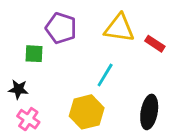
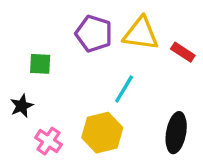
purple pentagon: (61, 28) -> (94, 34), moved
black star: (18, 89) -> (22, 106), turned -30
pink cross: (28, 119) -> (49, 141), moved

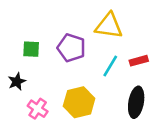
purple pentagon: (94, 34) -> (71, 48), moved
red rectangle: (183, 52) -> (139, 61), moved, turned -48
cyan line: (124, 89) -> (110, 66), moved

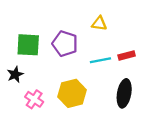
yellow triangle: (109, 26) -> (99, 23), size x0.6
green square: (31, 49) -> (28, 45), size x1.5
cyan line: (110, 66) -> (100, 60), turned 48

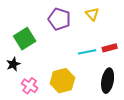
yellow triangle: (99, 23) -> (92, 14), moved, turned 40
purple pentagon: (65, 44) -> (59, 19), moved
green square: (28, 45) -> (25, 39), turned -35

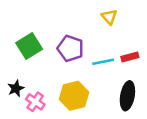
purple pentagon: (59, 19) -> (70, 48), moved
black star: (13, 64) -> (16, 88), moved

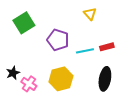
green square: (29, 46) -> (24, 23), moved

